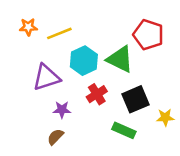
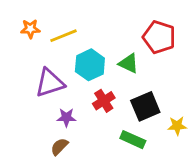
green triangle: (120, 59) -> (129, 63), size x0.7

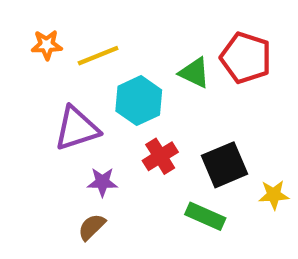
green triangle: (129, 63) -> (194, 73), moved

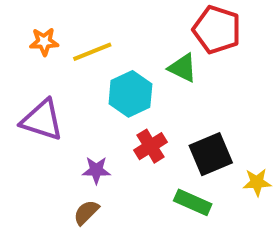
red pentagon: (246, 58) -> (217, 30), moved
purple triangle: (77, 128) -> (42, 120), moved, turned 36

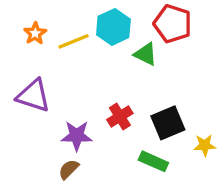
orange star: (44, 42) -> (35, 33), turned -30
cyan hexagon: (130, 94) -> (113, 27), moved
purple star: (96, 170) -> (77, 136), size x1.4

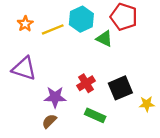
green rectangle: (153, 161) -> (95, 115), moved

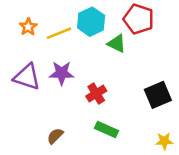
black square: (120, 88) -> (158, 95), moved
purple star: (55, 97) -> (62, 73), moved
yellow star: (147, 104) -> (164, 141), moved

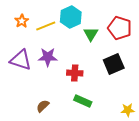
red pentagon: (139, 19) -> (120, 28), moved
green triangle: (117, 43) -> (91, 34), turned 35
red cross: (96, 94) -> (75, 73), turned 35
black square: (158, 95) -> (114, 64), moved

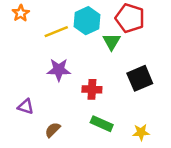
orange star: (22, 21) -> (21, 13), moved
red pentagon: (120, 28) -> (130, 18), moved
purple triangle: (21, 60) -> (26, 107), moved, size x0.6
yellow star: (128, 110) -> (141, 132), moved

